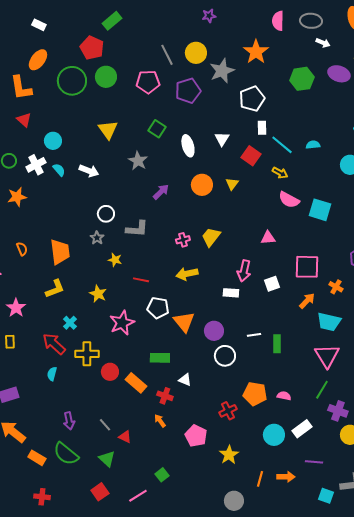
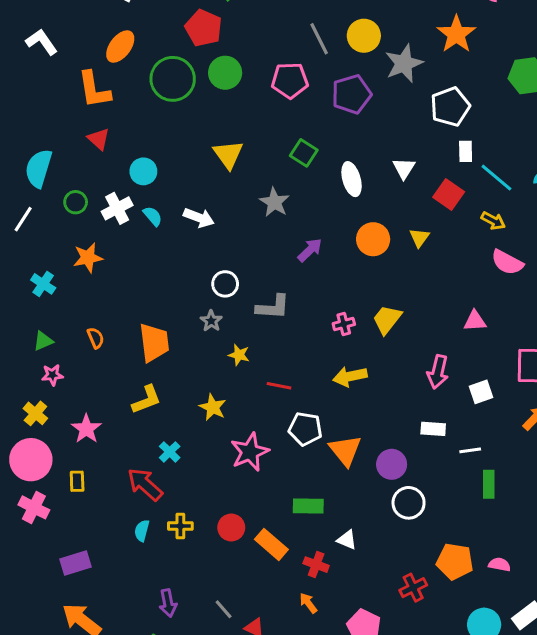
white rectangle: (231, 293) -> (433, 429), moved
white line: (254, 335) -> (470, 450), moved
yellow cross: (87, 354) -> (180, 526), moved, size x0.7

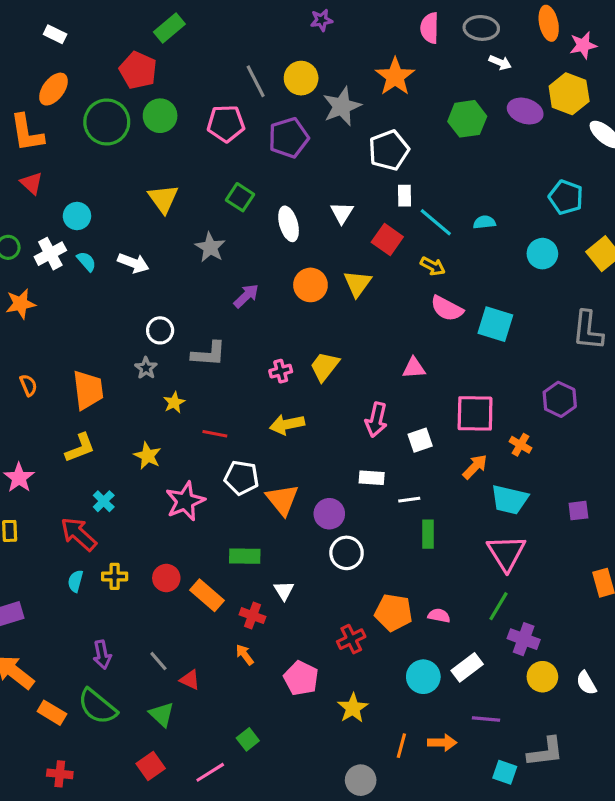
yellow triangle: (419, 238) -> (357, 283), size x1.4
yellow star: (239, 355) -> (174, 402), turned 30
white triangle: (347, 540) -> (284, 591), turned 35

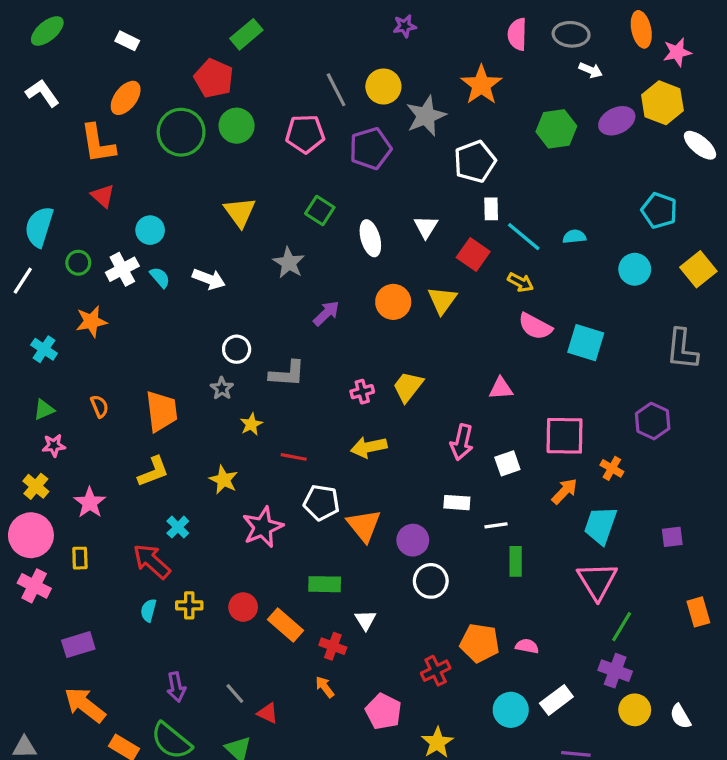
purple ellipse: (525, 111) -> (617, 121), turned -44
cyan trapezoid: (509, 500) -> (600, 525), turned 96
green line: (499, 606) -> (622, 627), moved

